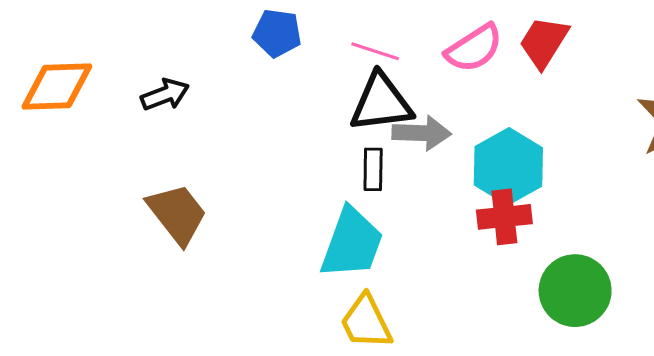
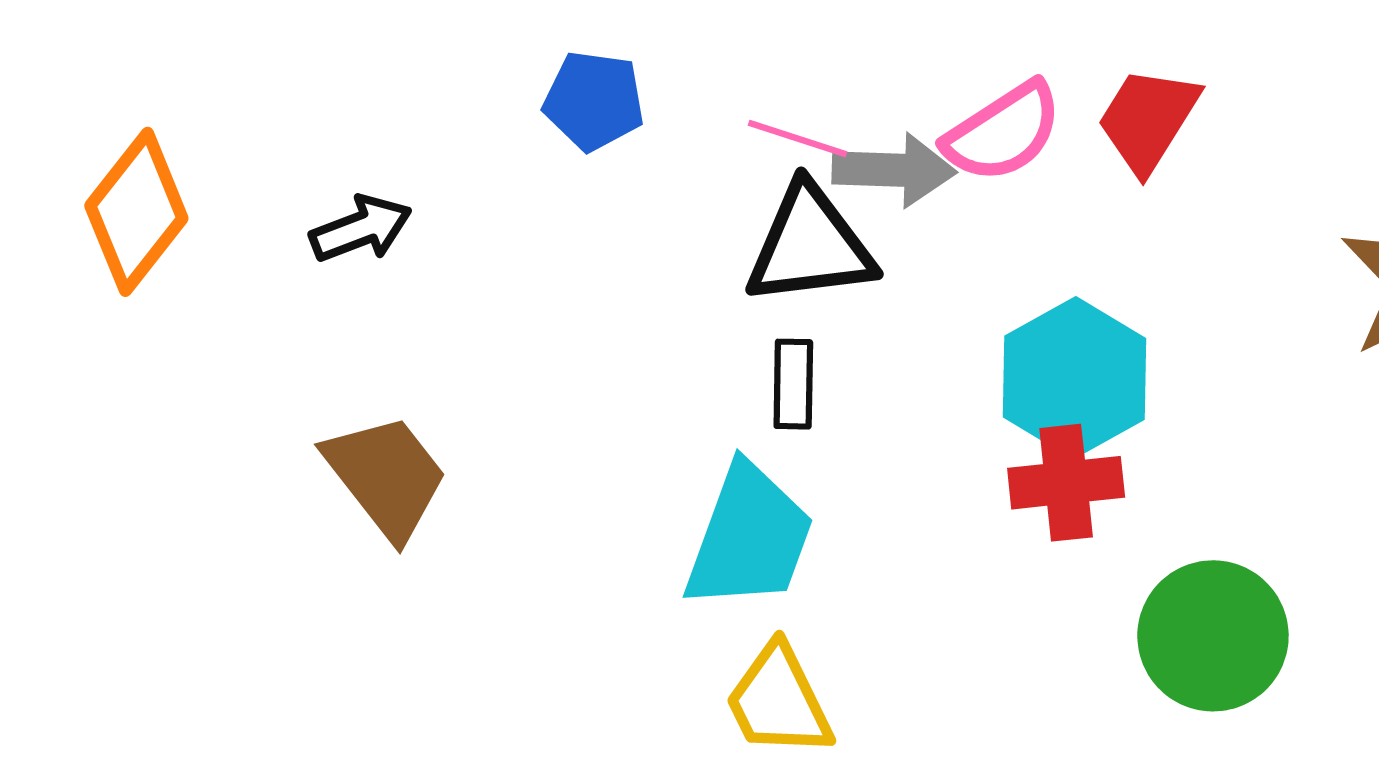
orange diamond: (57, 87) -> (136, 212), turned -50
gray arrow: (422, 133) -> (894, 170), moved

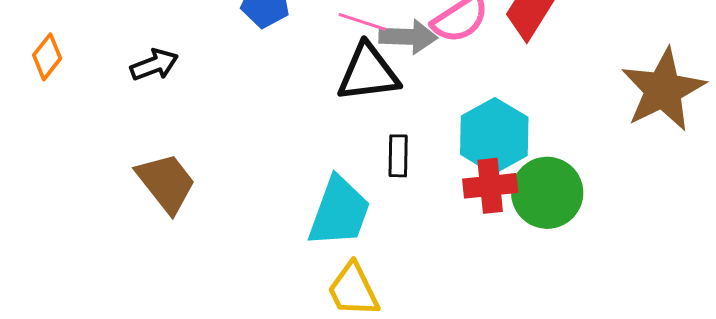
orange diamond: (136, 212) -> (47, 57), size x0.6
black rectangle: (793, 384) -> (398, 156), moved
green circle: (1213, 636) -> (547, 193), moved

